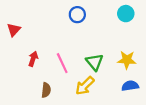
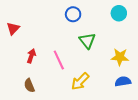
green triangle: (95, 62) -> (87, 41), moved
brown semicircle: (46, 90) -> (29, 85), moved, turned 152

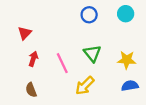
blue circle: (73, 14) -> (89, 15), moved
red triangle: (13, 28) -> (25, 33), moved
green triangle: (87, 41) -> (92, 53), moved

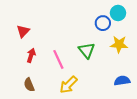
blue circle: (89, 15) -> (103, 23), moved
yellow star: (127, 60) -> (119, 44), moved
yellow arrow: (85, 86) -> (68, 85), moved

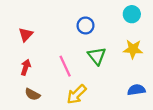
blue circle: (103, 23) -> (86, 25), moved
red arrow: (31, 55) -> (26, 67), moved
brown semicircle: (29, 85) -> (32, 94), turned -40

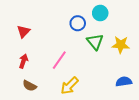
cyan circle: (132, 14) -> (100, 13), moved
green triangle: (97, 56) -> (95, 42), moved
pink line: (65, 66) -> (59, 60), turned 60

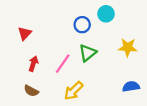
green triangle: (95, 42) -> (88, 53), moved, turned 30
red arrow: (23, 61) -> (33, 64), moved

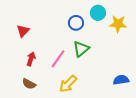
yellow star: (128, 47) -> (118, 24), moved

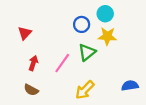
yellow star: (118, 24) -> (107, 36), moved
yellow arrow: (68, 84) -> (85, 90), moved

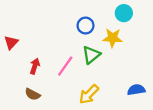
cyan circle: (105, 14) -> (124, 13), moved
red triangle: (25, 33) -> (11, 42), moved

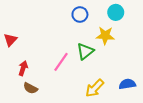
blue circle: (86, 26) -> (80, 14), moved
red arrow: (35, 66) -> (23, 68), moved
yellow arrow: (89, 94) -> (95, 88), moved

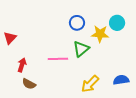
cyan circle: (116, 12) -> (117, 23), moved
blue circle: (80, 14) -> (77, 23), moved
pink line: (61, 62) -> (58, 59), turned 54

